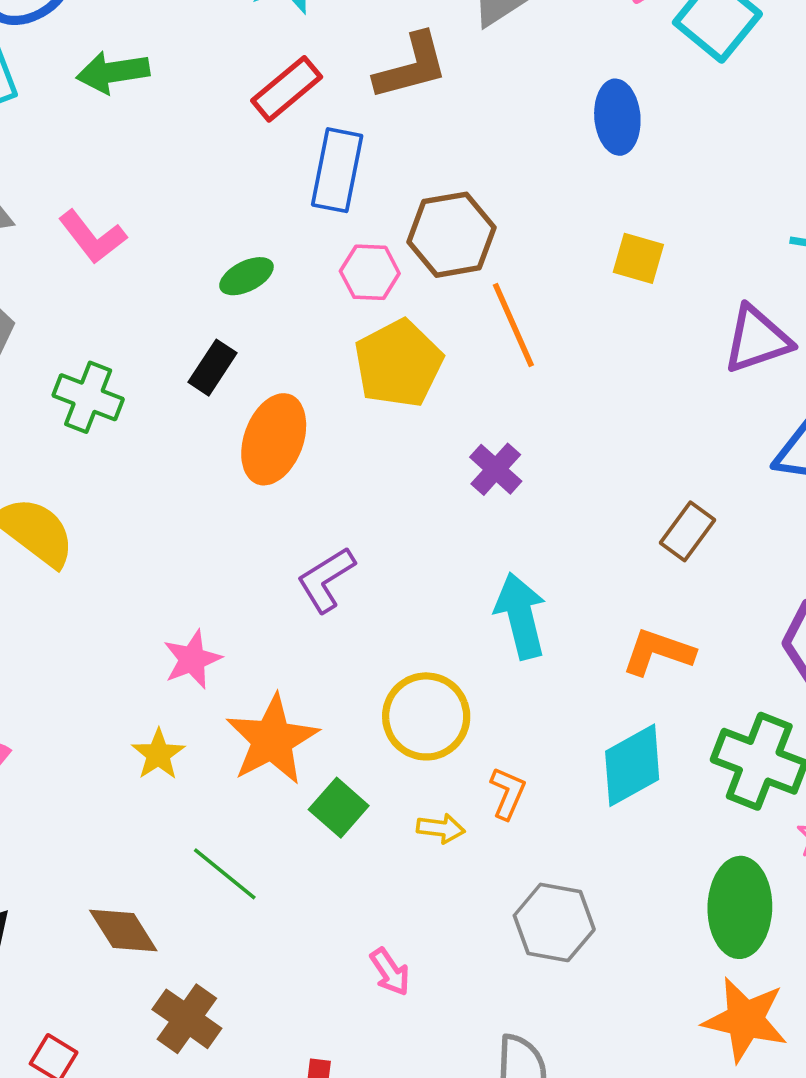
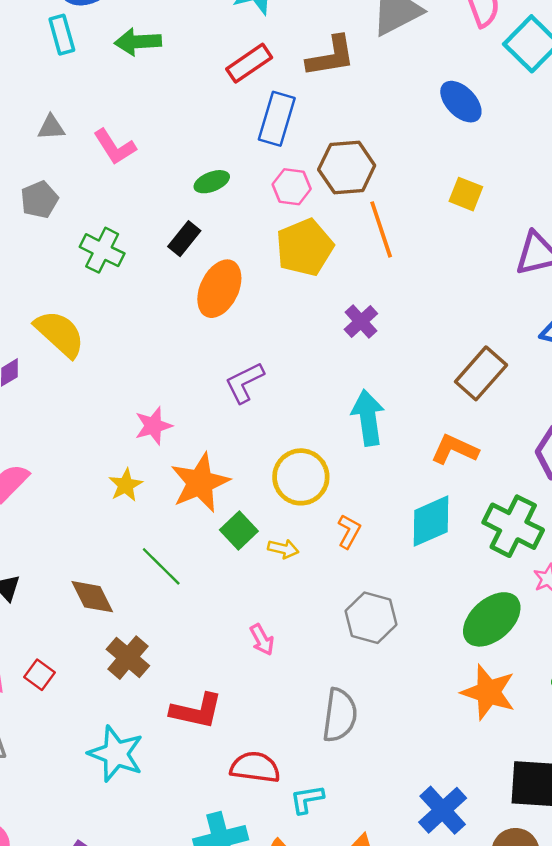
blue ellipse: (617, 117) -> (461, 102), turned -45
brown rectangle: (687, 531) -> (481, 373), size x1.4
yellow arrow: (441, 828) -> (283, 549), moved
green ellipse: (740, 907) -> (492, 619), turned 42

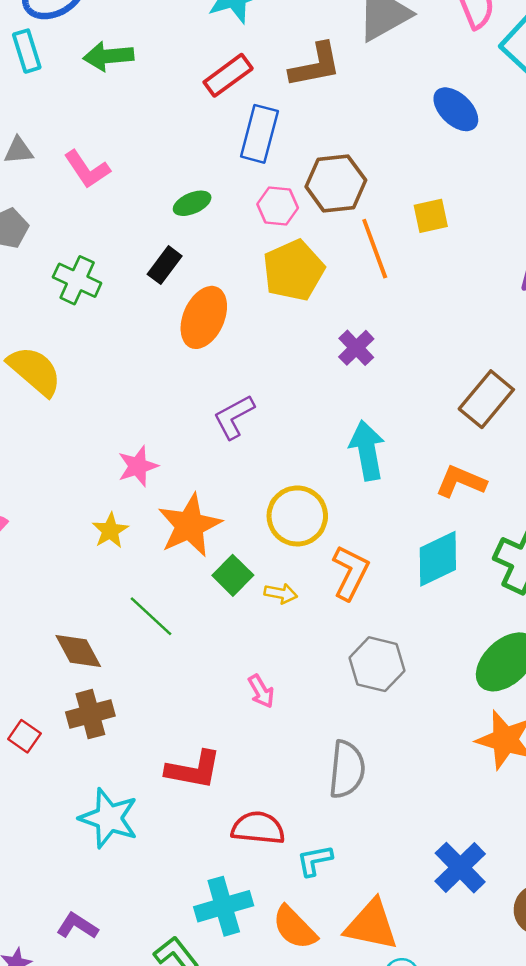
yellow square: (466, 194) -> (431, 216), moved, turned -32
orange L-shape: (349, 531) -> (350, 573), size x1.5
brown cross: (128, 658) -> (90, 714), moved, turned 36

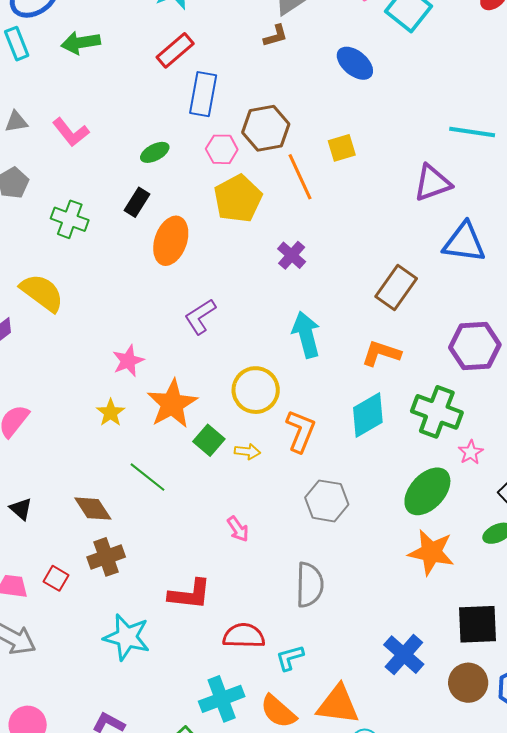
brown L-shape: (315, 65) -> (276, 36), moved, size x0.6

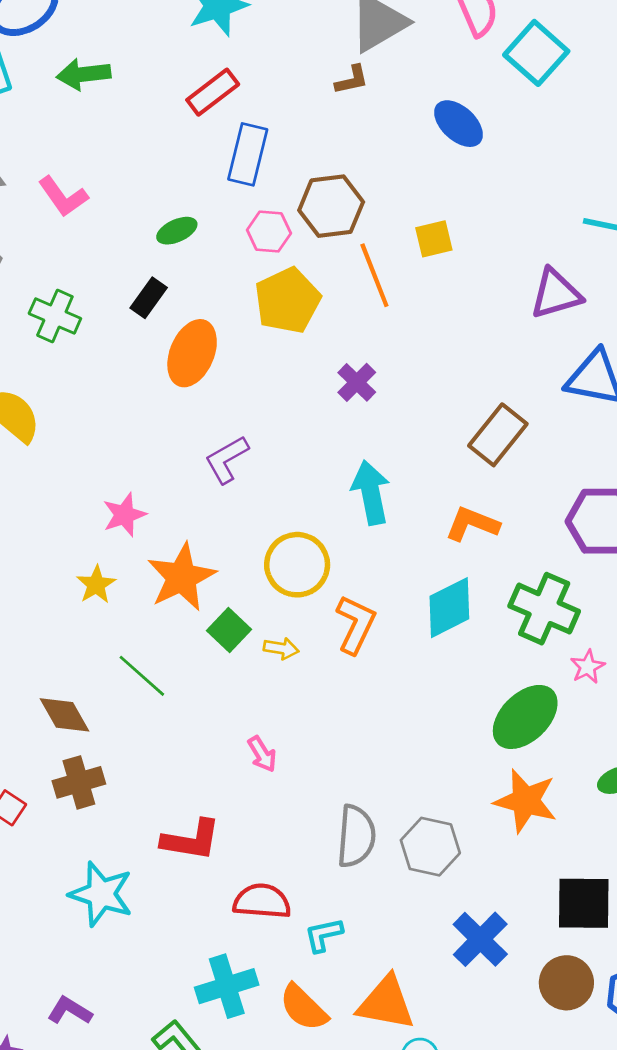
gray hexagon: (327, 501) -> (430, 847), moved

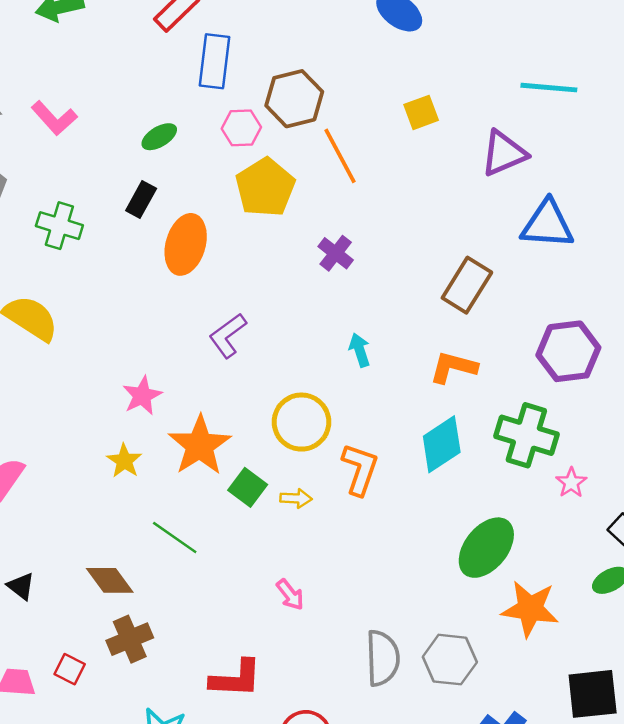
yellow square: (434, 239) -> (421, 112), moved
cyan arrow: (371, 493) -> (360, 350), size x0.6
green ellipse: (525, 717) -> (486, 548), moved

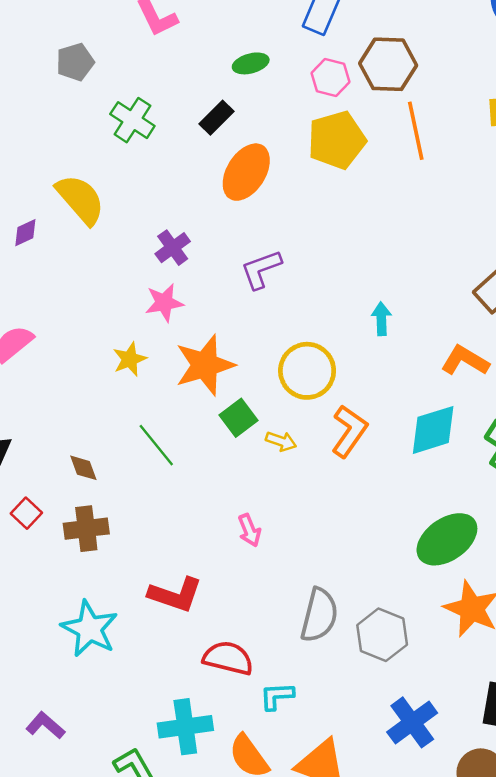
purple cross: (336, 253) -> (173, 248), moved
brown diamond: (110, 580) -> (83, 468), size x0.7
red square: (70, 669) -> (26, 513), moved

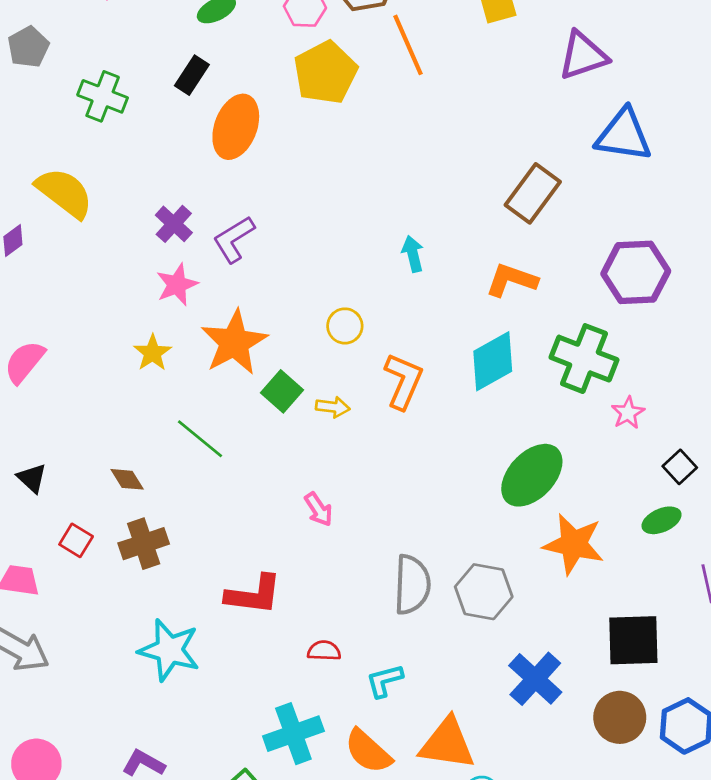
purple L-shape: (261, 269) -> (234, 239), moved
yellow circle: (307, 371) -> (345, 326), size x0.6
red semicircle: (228, 658) -> (324, 651), size x0.6

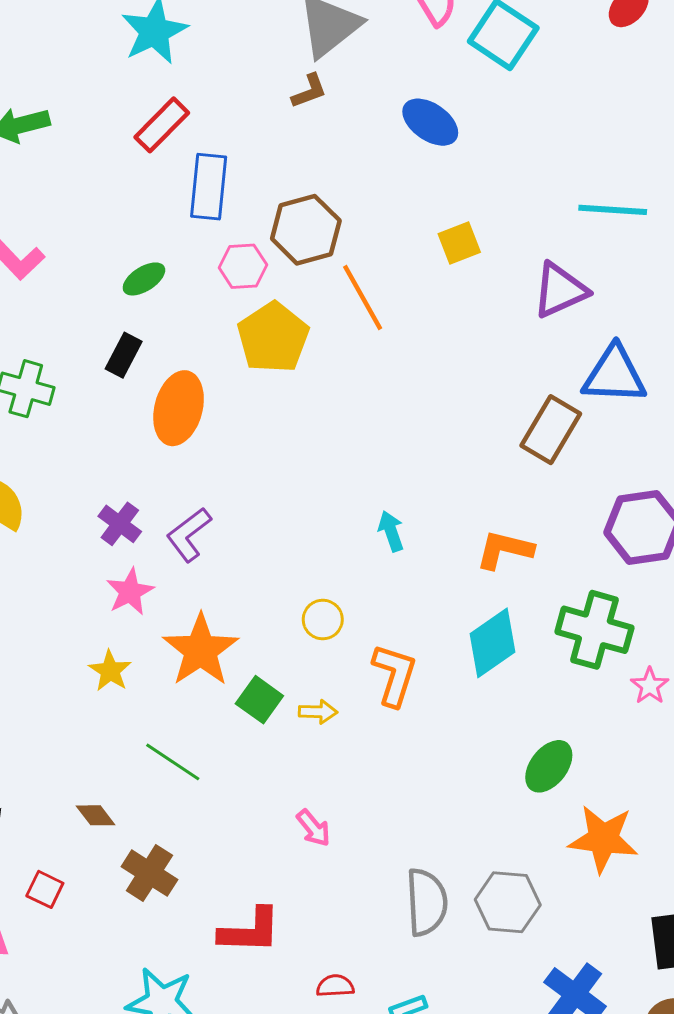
brown rectangle: (533, 193) -> (551, 430), moved
green ellipse: (532, 475) -> (549, 766), size x0.7
brown cross: (144, 544) -> (149, 873), moved, turned -33

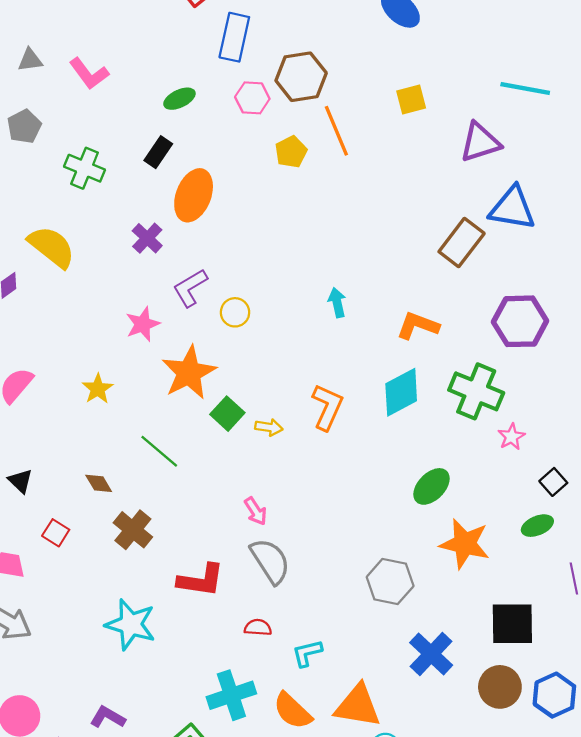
yellow pentagon: (273, 338) -> (291, 152), moved, size x0.6
purple cross: (120, 524) -> (147, 238), moved
yellow circle: (323, 620) -> (235, 312), moved
yellow star: (110, 671) -> (98, 389), moved
gray semicircle: (427, 902) -> (270, 561), moved, turned -36

